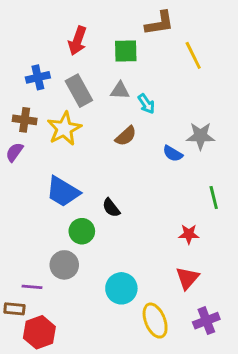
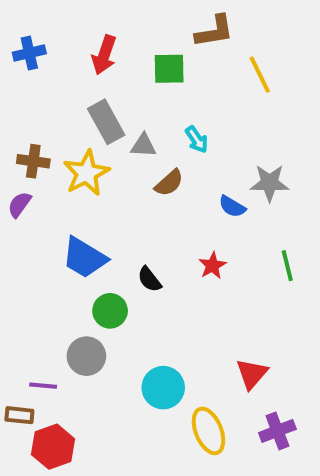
blue cross: (38, 77) -> (29, 53), moved
gray triangle: (120, 91) -> (144, 145), moved
red star: (189, 234) -> (212, 266), moved, turned -30

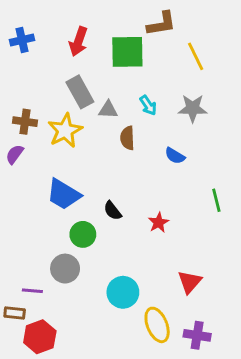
green square: (169, 69) -> (127, 52), size x1.4
brown semicircle: (169, 183) -> (127, 138), turned 130
gray star: (270, 183) -> (193, 108), moved
red star: (212, 266) -> (159, 223), moved
purple cross: (277, 431) -> (197, 335), moved, turned 30

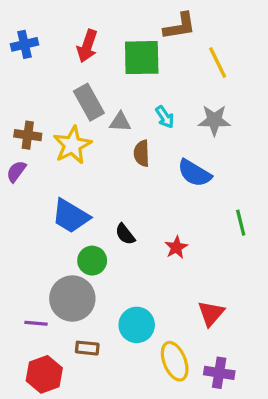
blue semicircle: (175, 156) -> (194, 173), size x1.5
gray circle: (65, 269) -> (72, 299), size x1.4
brown rectangle: (15, 313) -> (87, 348), moved

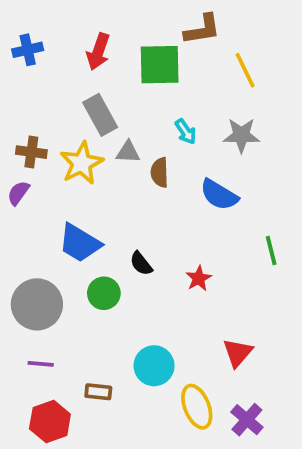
gray triangle: (120, 122) -> (128, 152), moved
gray circle: (72, 299) -> (37, 304), moved
purple cross: (219, 373) -> (247, 420), turned 32

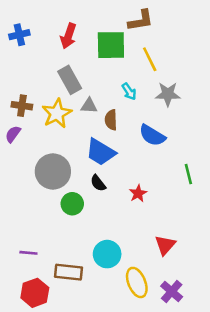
yellow line: (245, 70) -> (150, 59), moved
blue trapezoid: (80, 243) -> (101, 152), moved
gray circle: (37, 304) -> (53, 171), moved
brown rectangle: (98, 392) -> (68, 272), size x1.5

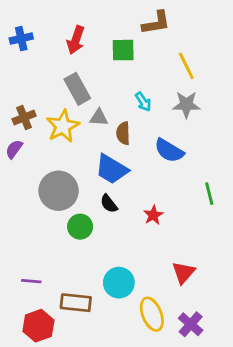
green square: (111, 45) -> (123, 50), size x0.7
yellow line: (150, 59) -> (186, 66), moved
brown cross: (22, 106) -> (24, 118), turned -30

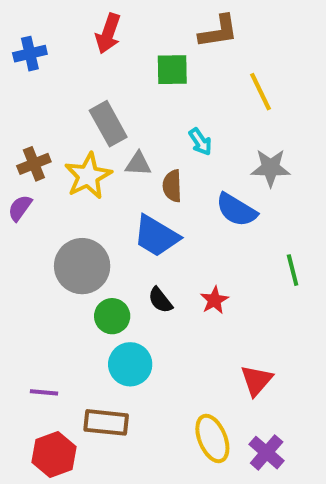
red arrow: (76, 40) -> (108, 34), moved
gray star: (186, 105) -> (271, 168), moved
black semicircle: (109, 204) -> (160, 300), moved
cyan circle: (119, 283) -> (130, 364), moved

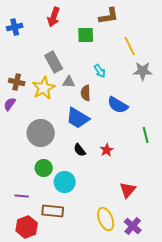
brown cross: (34, 164) -> (17, 82), turned 35
gray star: (271, 168) -> (143, 71), moved
green circle: (112, 316) -> (44, 168), moved

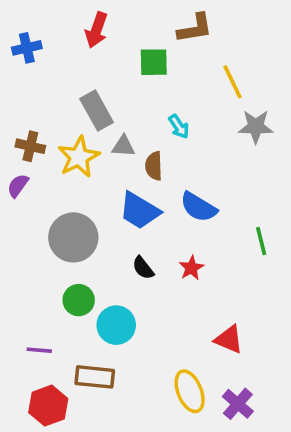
blue semicircle: (118, 105) -> (198, 207), moved
red triangle: (128, 190) -> (229, 339), turned -48

